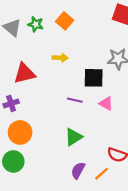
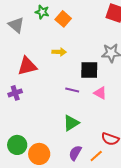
green star: (36, 24) -> (42, 12), moved
orange circle: (20, 132) -> (39, 154), moved

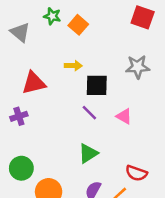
black square: (89, 70) -> (97, 85), moved
purple line: (72, 90) -> (89, 113), turned 32
green circle: (17, 145) -> (21, 168), moved

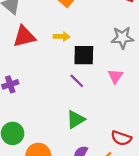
red triangle: (34, 83) -> (24, 36), moved
pink triangle: (124, 116) -> (115, 76), moved, turned 35

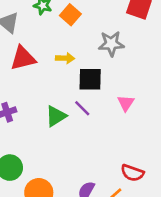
gray star: (122, 38) -> (111, 44), moved
green triangle: (76, 119) -> (56, 116), moved

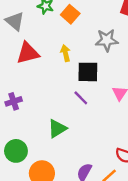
yellow arrow: (65, 58) -> (65, 53), turned -105
green triangle: (56, 116) -> (57, 129), moved

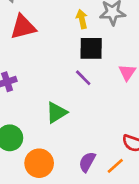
yellow arrow: (65, 53) -> (82, 19), moved

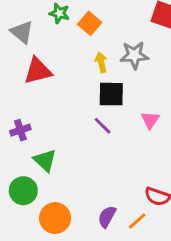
green triangle: (56, 112) -> (45, 160), moved, turned -45

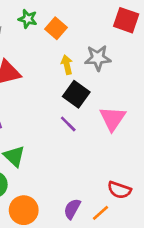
black square: (111, 94) -> (76, 94), turned 35
pink triangle: (150, 120) -> (113, 119), size x1.5

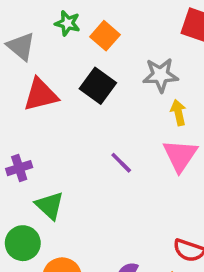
yellow arrow: (67, 65) -> (178, 113), moved
black square: (76, 94) -> (98, 86), moved

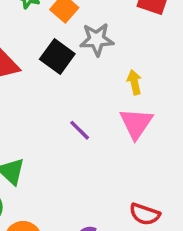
gray star: (160, 75) -> (97, 39), moved

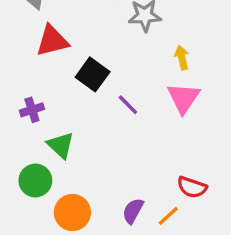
black square: (57, 57) -> (93, 74), moved

